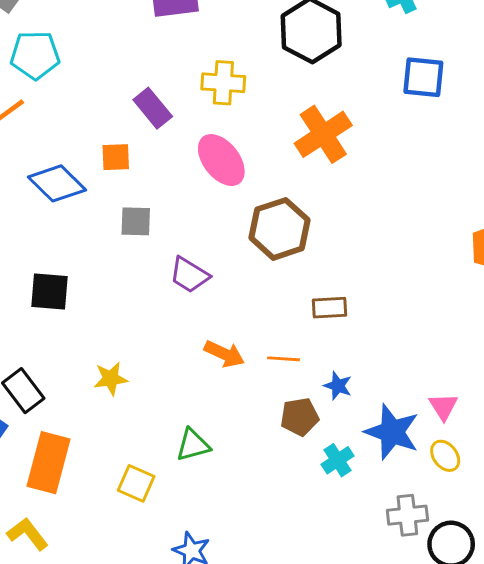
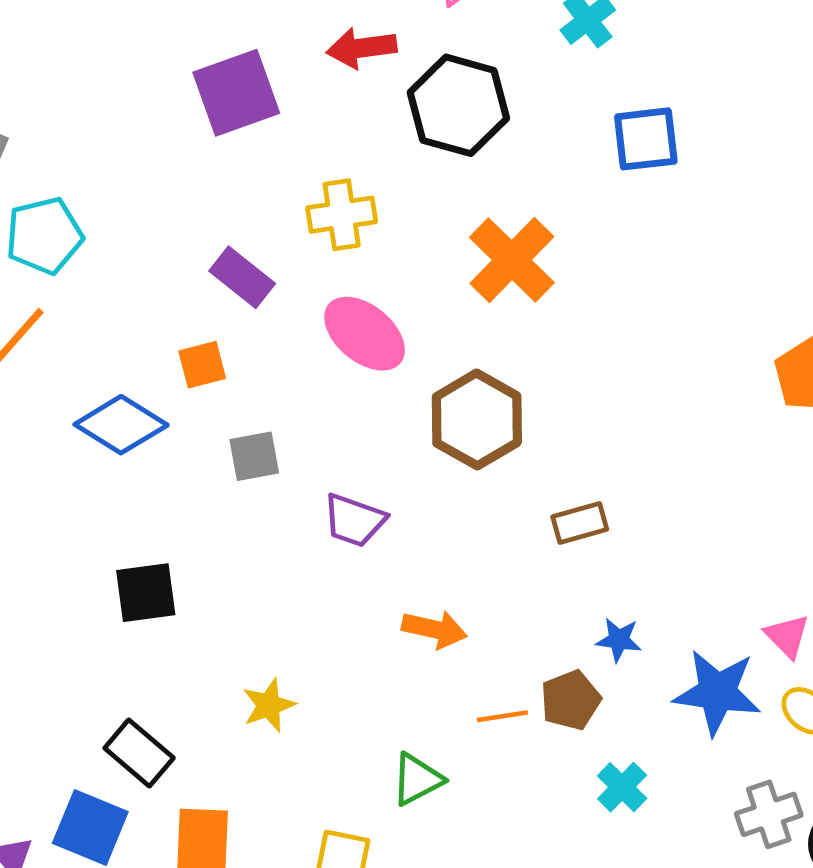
orange line: (284, 359) -> (502, 716), moved
cyan cross: (338, 460) -> (622, 787), moved

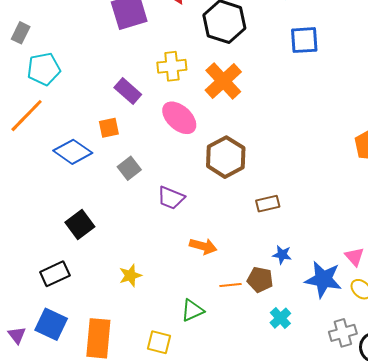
orange cross: (512, 260) -> (223, 81), moved
gray square: (254, 456) -> (129, 168), turned -30
black square: (146, 593) -> (80, 224), turned -32
brown pentagon: (571, 700) -> (260, 280), turned 30
black rectangle: (139, 753) -> (55, 274), moved, turned -68

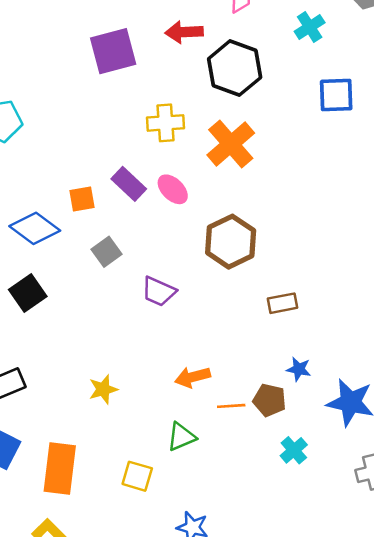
purple rectangle: (128, 91) -> (129, 184), moved
pink ellipse: (179, 118) -> (173, 189), size x0.7
black square: (80, 224) -> (28, 293), moved
orange arrow: (203, 246) -> (193, 377), moved, turned 148

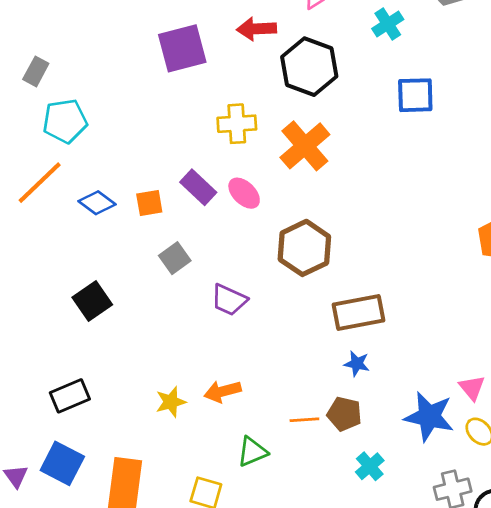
blue diamond: (35, 228) -> (97, 203), moved, size x0.7
brown rectangle: (282, 303) -> (358, 313), size x1.6
blue star: (299, 369) -> (357, 364), moved
orange arrow: (193, 377) -> (223, 391), moved

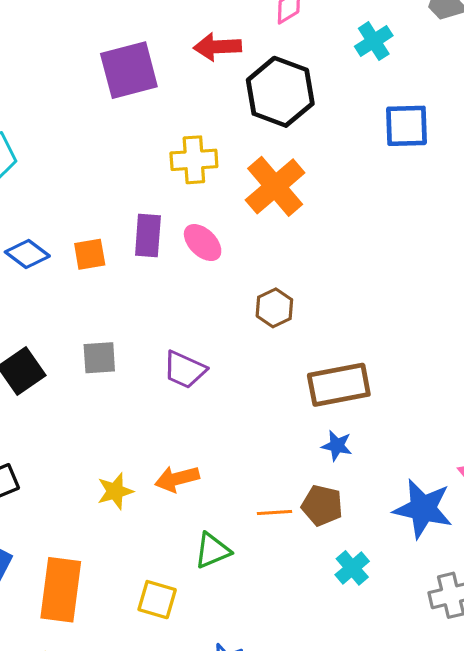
purple rectangle: (198, 187) -> (148, 236), turned 51
brown hexagon: (304, 248) -> (274, 308), size x0.6
gray square: (175, 258) -> (99, 358), moved, turned 32

